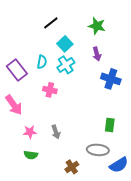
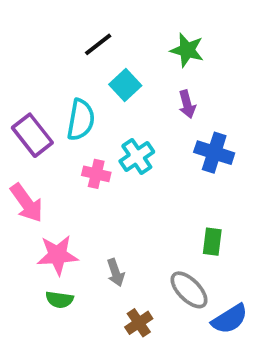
cyan semicircle: (42, 62) -> (81, 120), size x1.5
cyan cross: (66, 65) -> (137, 156), moved
pink star: (30, 132) -> (58, 255), size x1.5
gray arrow: (56, 132) -> (116, 273), moved
gray ellipse: (98, 150) -> (189, 290), turned 40

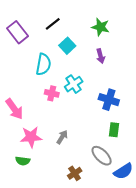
purple rectangle: (32, 135) -> (17, 32), moved
blue cross: (214, 153) -> (109, 100), moved
gray arrow: (116, 273) -> (62, 137), moved, turned -128
green semicircle: (59, 300) -> (23, 161), moved

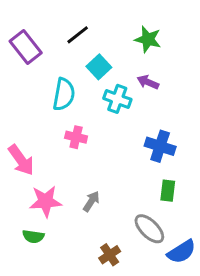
purple arrow: (101, 56) -> (148, 82), turned 128
cyan cross: (74, 84) -> (117, 99), moved, turned -36

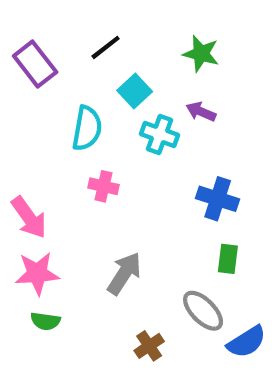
pink star: (46, 201) -> (37, 273), moved
gray arrow: (91, 201) -> (124, 273), size x1.5

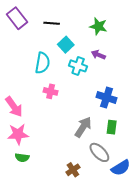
black line: (106, 47) -> (52, 23), turned 42
purple rectangle: (35, 64) -> (17, 18), moved
gray arrow: (124, 273) -> (83, 127), moved

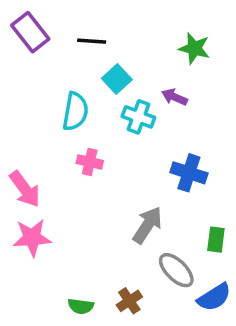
green star: (98, 26) -> (194, 48), moved
green rectangle: (112, 127) -> (216, 240), moved
green semicircle: (22, 158) -> (81, 306), moved

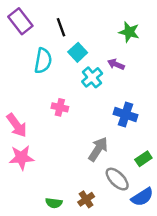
black line: (92, 41) -> (61, 27), turned 66
cyan semicircle: (75, 111) -> (43, 61), moved
cyan cross: (138, 117) -> (92, 77), turned 30
green rectangle: (216, 240) -> (143, 159), turned 49

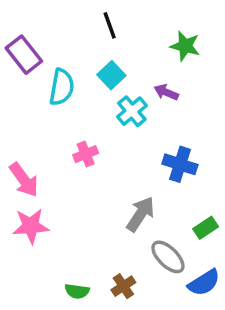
purple rectangle: (20, 21) -> (24, 55), moved
black line: (61, 27) -> (110, 25), moved
pink cross: (60, 107) -> (86, 154), turned -35

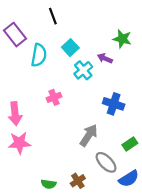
black line: (110, 25) -> (53, 16), moved
green star: (185, 46) -> (122, 39), moved
pink arrow: (24, 180) -> (15, 114), turned 30

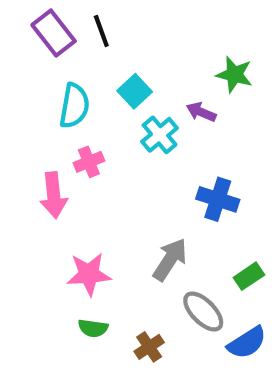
purple rectangle: (15, 35) -> (54, 33), moved
pink cross: (54, 97) -> (89, 162), moved
pink arrow: (15, 114) -> (54, 195), moved
pink star: (19, 143) -> (89, 274), moved
green semicircle: (49, 184) -> (93, 328), moved

